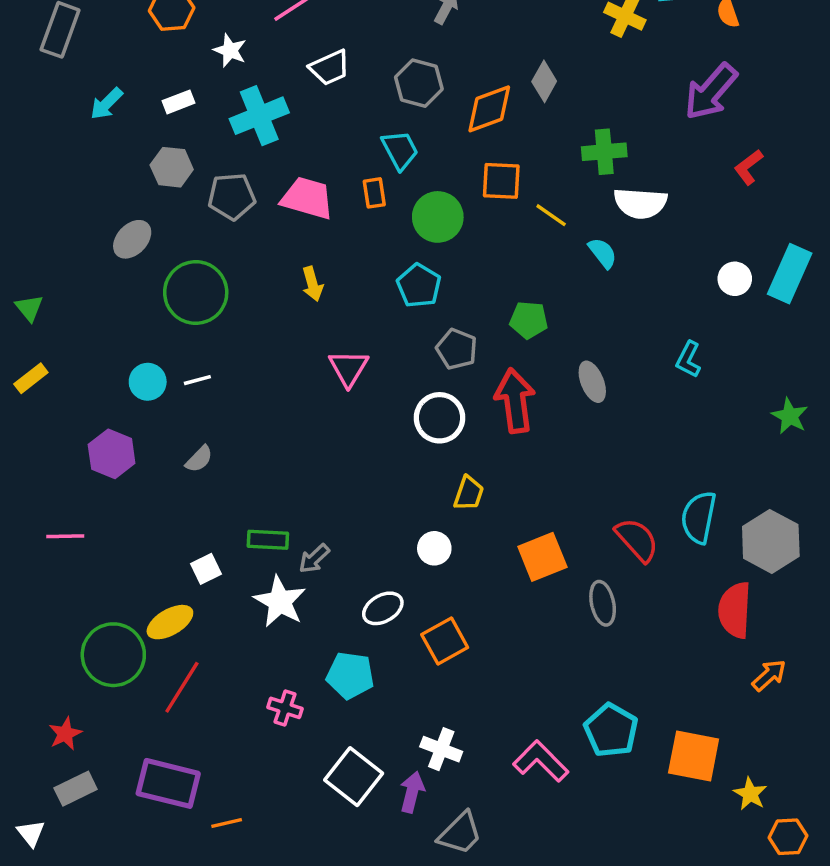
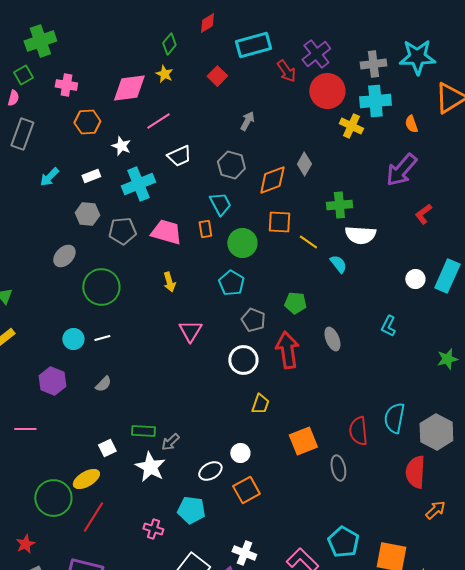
green star: (790, 416) -> (447, 359), turned 30
red semicircle: (637, 540) -> (358, 431), turned -144
white circle: (434, 548) -> (240, 453), moved

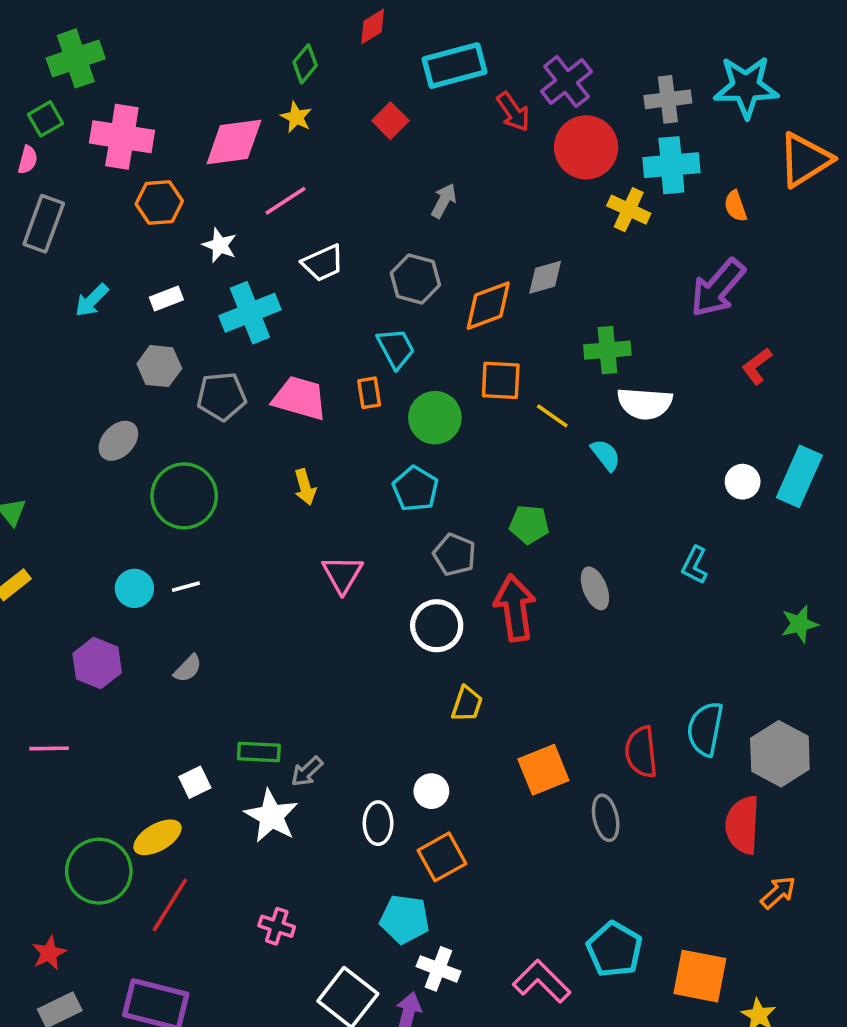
pink cross: (66, 85) -> (122, 137), size x1.6
gray diamond: (304, 164) -> (545, 277), turned 45
white ellipse: (210, 471) -> (378, 823), turned -60
cyan pentagon: (191, 510) -> (405, 919), moved

